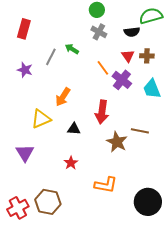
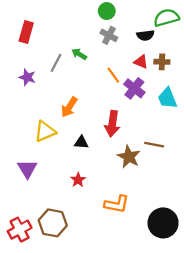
red triangle: (128, 56) -> (141, 62), turned -32

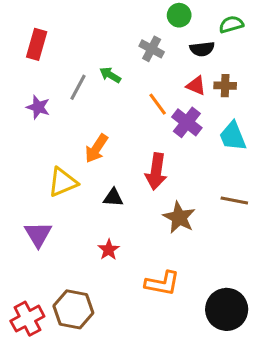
green circle: (107, 11) -> (179, 15), moved
green semicircle: (166, 18) -> (231, 24), size x0.7
brown line: (154, 145) -> (234, 201), moved

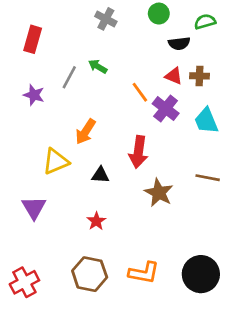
gray cross: (152, 49) -> (106, 19), moved
orange L-shape: (162, 283) -> (144, 273), moved
brown hexagon: (73, 309) -> (90, 274), moved

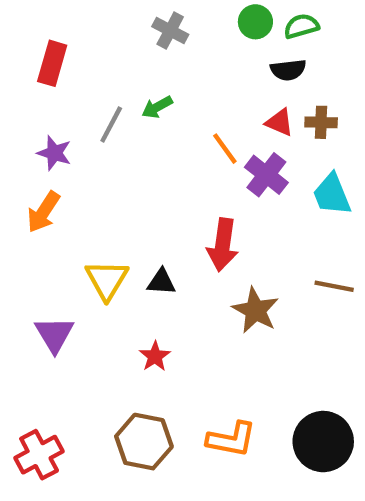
green semicircle: (205, 22) -> (301, 26), moved
green arrow: (98, 66) -> (157, 107), turned -60
orange arrow: (86, 132) -> (43, 212), moved
yellow triangle: (56, 161) -> (107, 280), moved, turned -36

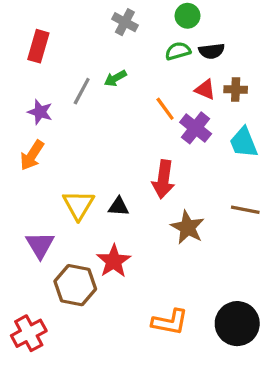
green semicircle: (301, 26) -> (178, 51), moved
red star: (155, 356) -> (114, 261), size x1.5
brown hexagon: (144, 442) -> (75, 285), moved

